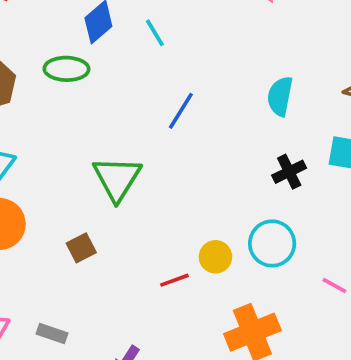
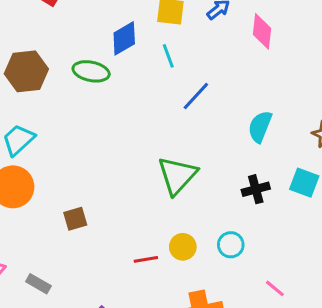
blue line: (181, 111) -> (196, 96), moved
green triangle: (117, 178) -> (177, 175), moved
cyan circle: (272, 243) -> (231, 245), size x0.7

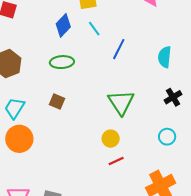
green ellipse: (91, 71) -> (62, 62), moved
brown square: (75, 219) -> (57, 101), moved, turned -35
yellow circle: (183, 247) -> (111, 139), moved

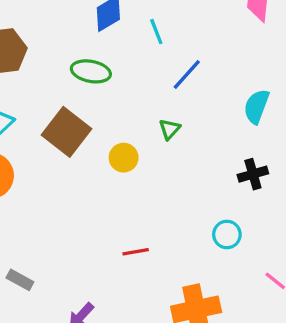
brown square: (57, 101) -> (66, 132), size x1.8
green triangle: (121, 102) -> (170, 129), moved, size x0.5
yellow circle: (111, 139) -> (124, 158), moved

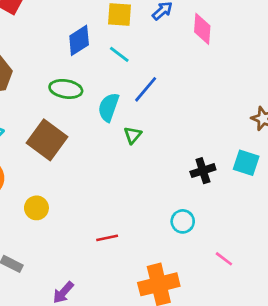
cyan line: (156, 32) -> (119, 54), turned -30
cyan semicircle: (257, 106) -> (109, 107), moved
yellow circle: (124, 158) -> (36, 208), moved

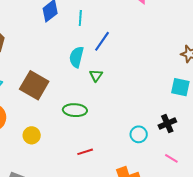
cyan line: (119, 54) -> (80, 18), turned 63
green ellipse: (66, 89) -> (75, 110), moved
black cross: (203, 171) -> (167, 124), moved

